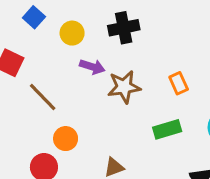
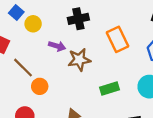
yellow circle: (72, 33) -> (33, 24), moved
orange rectangle: (179, 83) -> (118, 39), moved, size x1.6
orange circle: (66, 139) -> (40, 86), moved

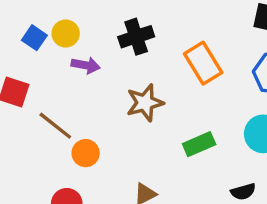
yellow circle: (33, 24) -> (66, 33), moved
purple arrow: (57, 46) -> (86, 65), moved

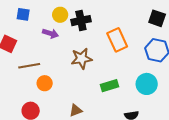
yellow circle: (66, 33) -> (60, 15), moved
blue square: (34, 38) -> (23, 14), turned -32
brown line: (55, 126) -> (29, 66), turned -55

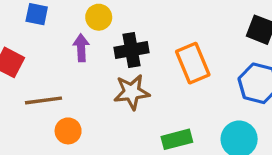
black cross: (81, 21) -> (132, 50), moved
purple arrow: (50, 33) -> (81, 48), turned -112

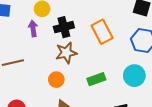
orange circle: (68, 131) -> (56, 80), moved

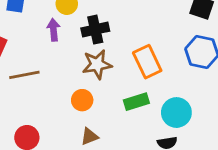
orange rectangle: (102, 32) -> (147, 62), moved
cyan circle: (134, 76) -> (176, 113), moved

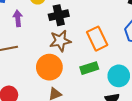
purple arrow: (54, 30) -> (18, 18), moved
orange circle: (82, 100) -> (49, 67), size x1.6

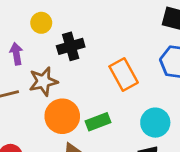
brown star: (60, 41) -> (43, 81), moved
green rectangle: (89, 68) -> (98, 122), moved

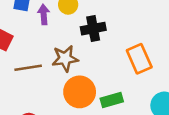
purple arrow: (16, 54) -> (44, 15), moved

